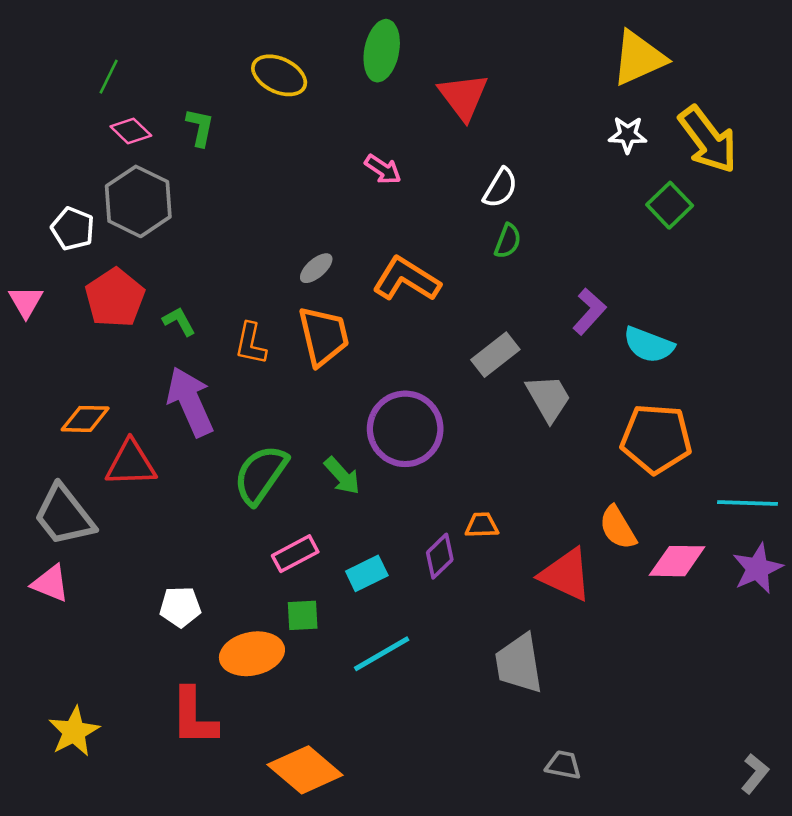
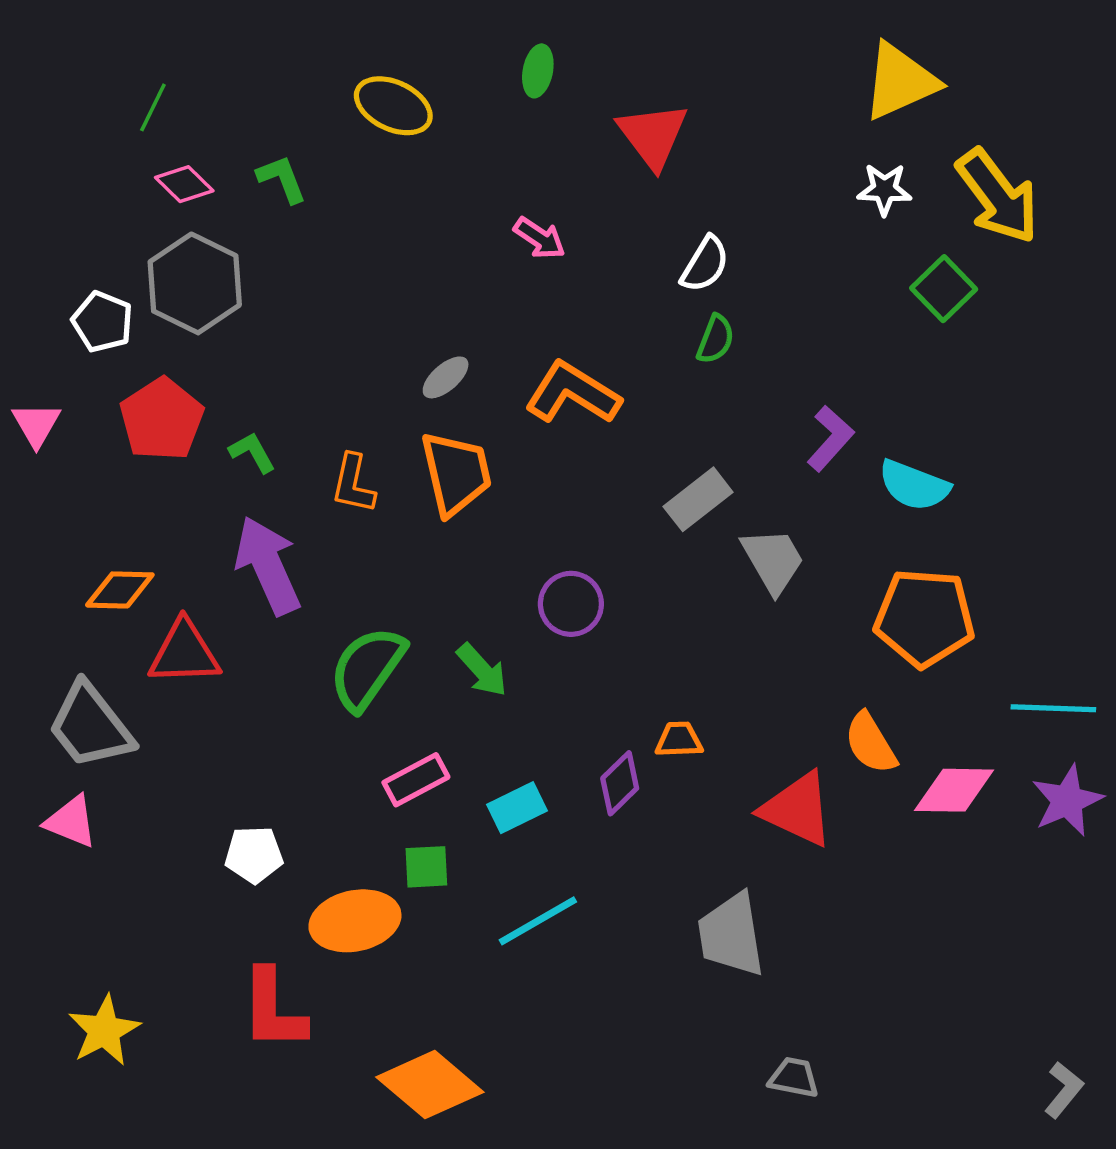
green ellipse: (382, 51) -> (538, 71), size x0.6
green L-shape: (200, 127) -> (282, 179), turned -33
purple circle: (405, 429) -> (571, 604), size x0.6

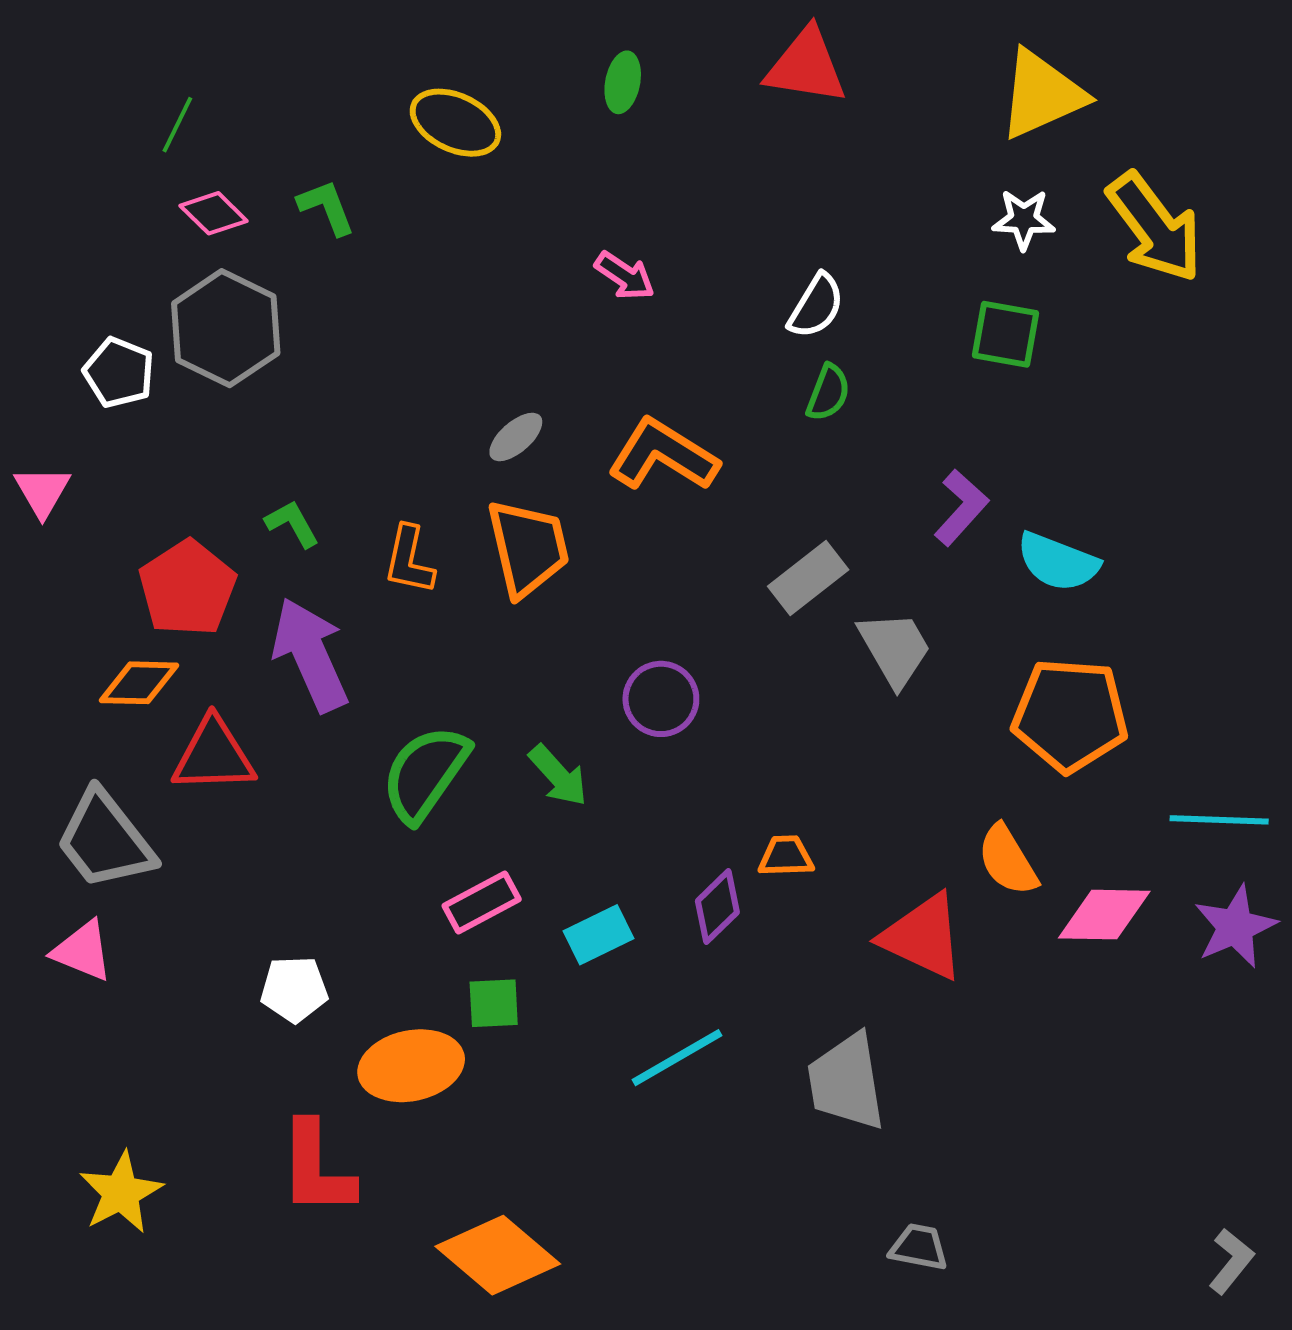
red triangle: (653, 135) -> (806, 66), moved, turned -44
green square: (944, 289) -> (1006, 334), moved, turned -36
red pentagon: (162, 419) -> (187, 588), moved
cyan line: (538, 921) -> (677, 1058), moved

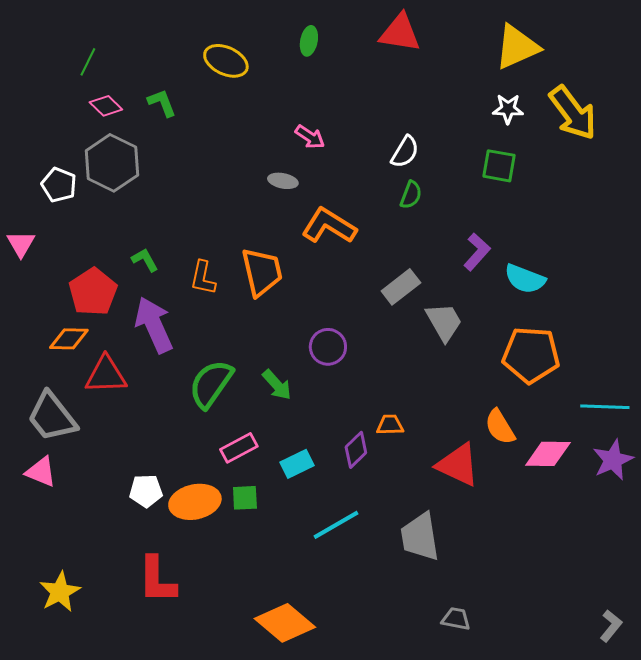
gray ellipse: (516, 437) -> (283, 181), moved, turned 52
orange ellipse: (411, 1066) -> (195, 502), moved
orange diamond: (498, 1255) -> (285, 623), moved

